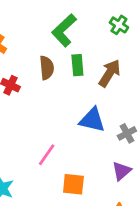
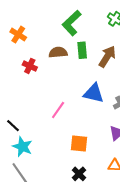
brown semicircle: (47, 68) -> (58, 52), turned -90
pink line: (47, 155) -> (58, 110), moved

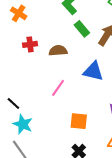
green rectangle: (82, 50) -> (82, 29), turned -35
brown semicircle: (58, 52) -> (58, 51), moved
red cross: (30, 66) -> (30, 44), turned -32

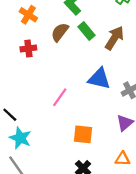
orange cross: (19, 13) -> (28, 15), moved
brown semicircle: (58, 51) -> (60, 32), moved, turned -48

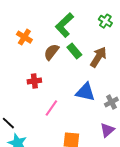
red cross: (28, 48) -> (34, 81), moved

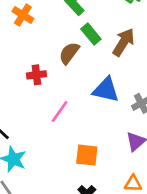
brown semicircle: (51, 52) -> (69, 53), moved

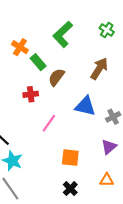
green rectangle: (91, 34) -> (38, 62), moved

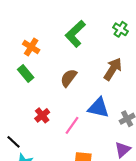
green rectangle: (38, 62) -> (26, 73), moved
red cross: (31, 94) -> (42, 115), moved, turned -32
pink line: (49, 123) -> (72, 125), moved

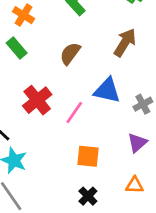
red cross: (42, 115) -> (37, 100), size x1.5

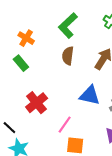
brown semicircle: (70, 53) -> (68, 56), moved, turned -30
pink line: (74, 112) -> (65, 125), moved

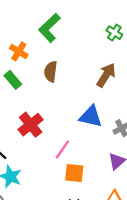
green L-shape: (68, 26) -> (49, 28), moved
brown semicircle: (68, 56) -> (51, 72), moved

